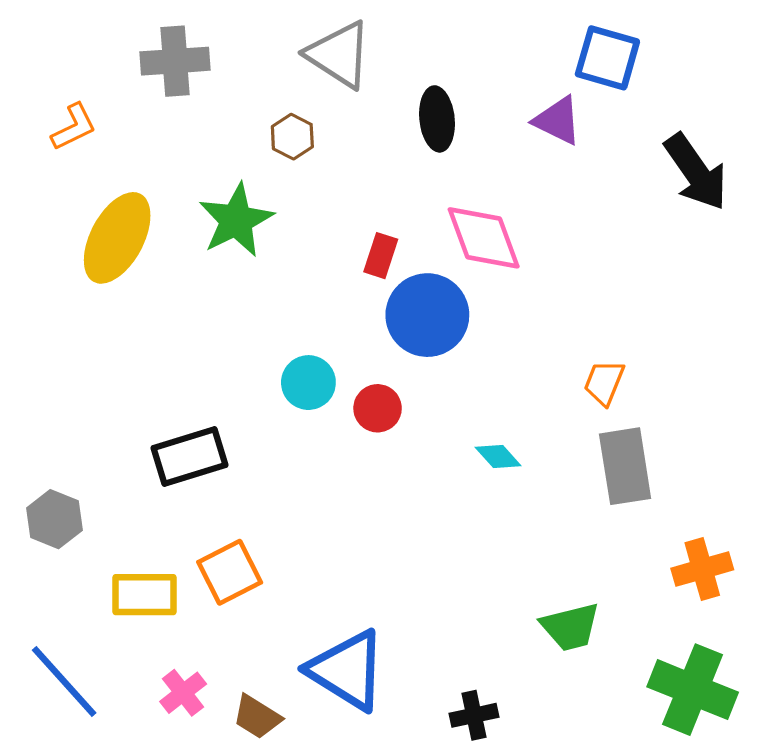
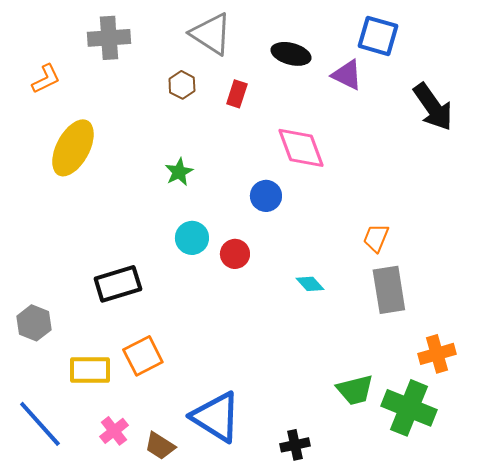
black ellipse: (437, 119) -> (291, 54), moved, turned -69
green star: (236, 220) -> (179, 172), moved, size x0.6
red rectangle: (381, 256) -> (237, 94), moved
blue circle: (427, 315) -> (266, 196), size x0.6
green cross: (693, 690) -> (409, 408), moved

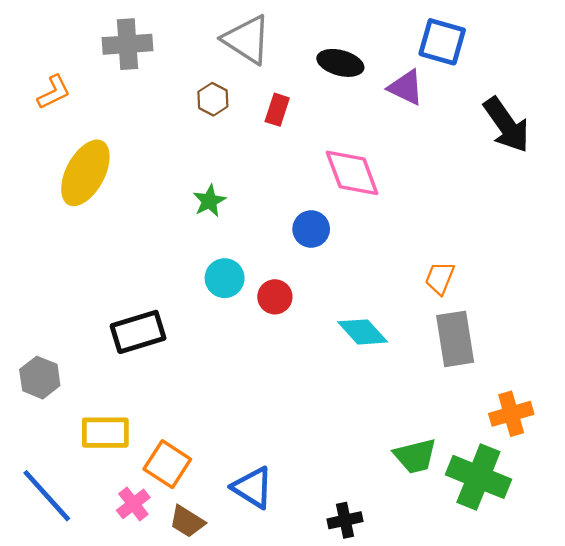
cyan diamond: (310, 284) -> (363, 332), size x1.5
orange square: (143, 356) -> (167, 464), moved, turned -30
blue triangle: (216, 417) -> (253, 488), size x0.7

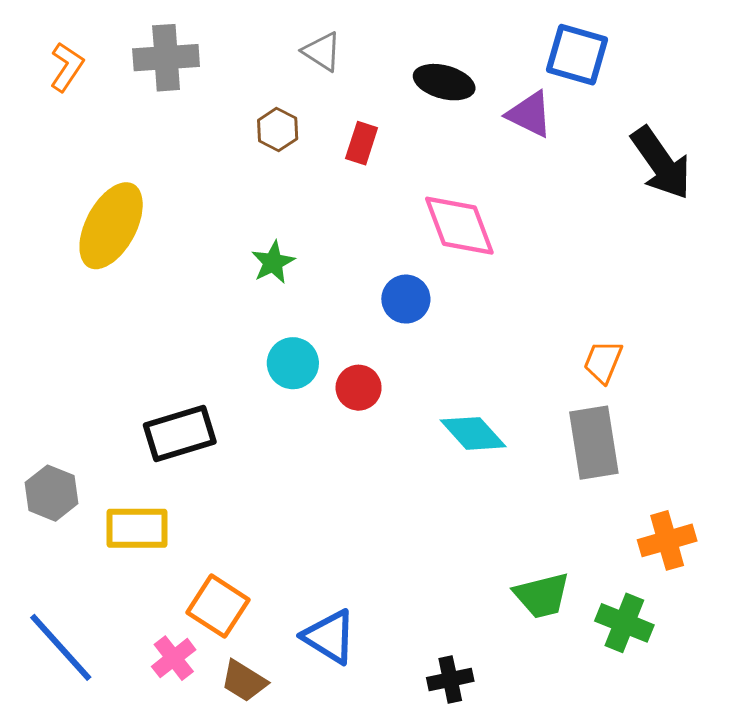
gray triangle: (247, 40) -> (322, 52), size x0.6
orange L-shape: (54, 92) -> (67, 67), moved, turned -30
orange trapezoid: (440, 278) -> (603, 362), moved
yellow rectangle: (105, 433) -> (137, 528), moved
green cross: (478, 477) -> (624, 623), size x0.7

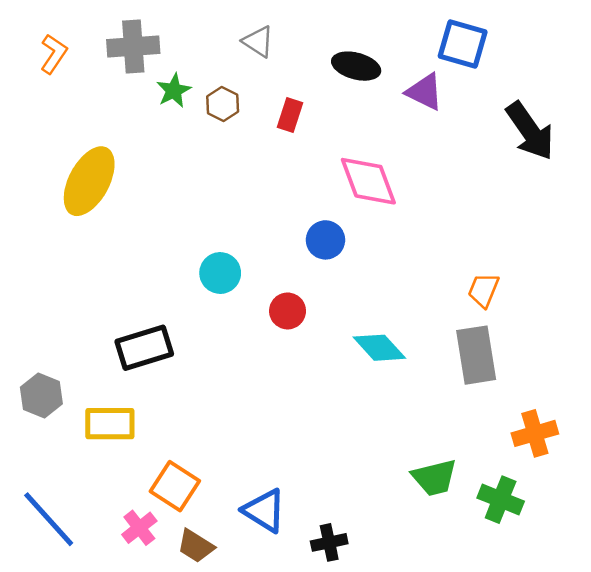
green star: (273, 262) -> (174, 91), moved
cyan circle: (293, 363) -> (220, 273), moved
black cross: (450, 679) -> (329, 542), moved

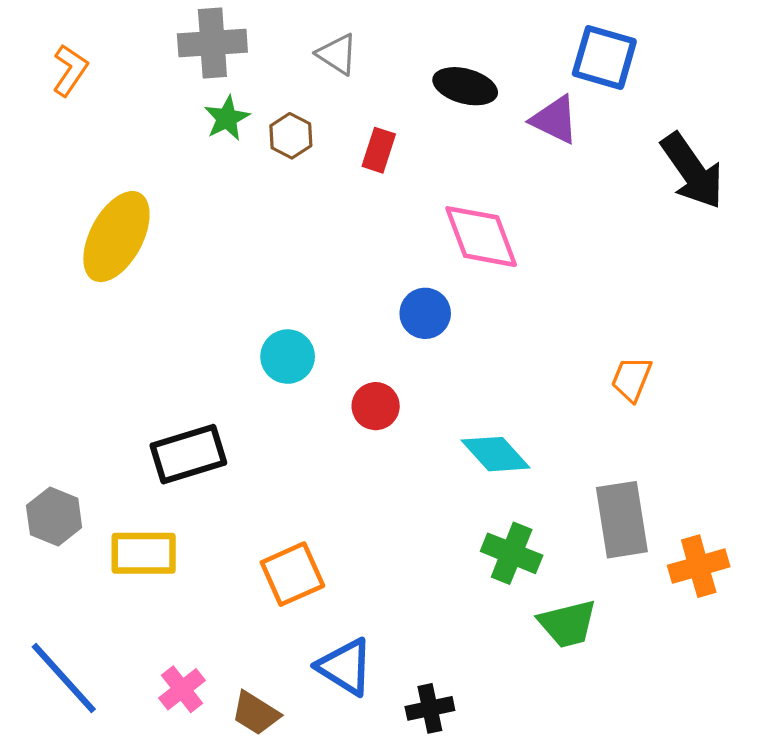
gray cross: (133, 46) -> (212, 43), moved
gray rectangle: (476, 355) -> (622, 520), moved
orange square: (175, 486) -> (292, 574), moved, turned 33
green cross: (501, 500) -> (512, 553), moved

